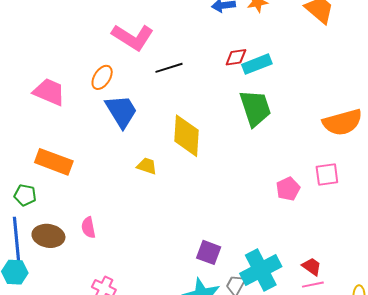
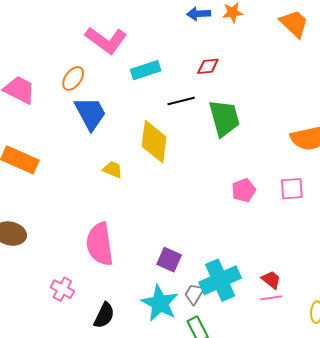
cyan rectangle: (257, 64) -> (146, 70), moved
black line: (169, 68) -> (181, 101), moved
pink pentagon: (288, 189) -> (244, 190), moved
pink semicircle: (88, 228) -> (100, 244), moved, size x2.0

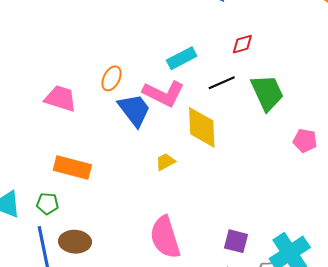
pink L-shape: (106, 40) -> (164, 94), moved
yellow trapezoid: (113, 170) -> (165, 162), turned -40
pink pentagon: (244, 190) -> (305, 141), moved, turned -30

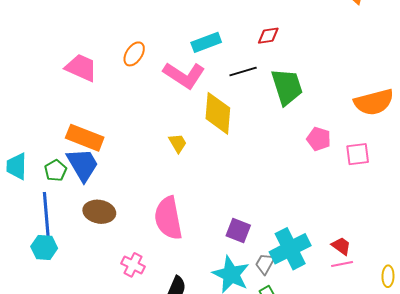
blue trapezoid: (134, 110) -> (83, 165), moved
yellow trapezoid: (165, 162) -> (178, 143), turned 80
green pentagon: (47, 204) -> (56, 171), turned 30
brown ellipse: (75, 242) -> (99, 212), moved

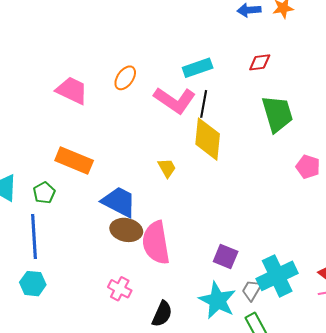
black line: (243, 71) -> (204, 104), moved, turned -64
blue trapezoid: (83, 165) -> (119, 202), moved, turned -33
brown ellipse: (99, 212) -> (126, 230), moved
cyan hexagon: (44, 247) -> (33, 284), moved

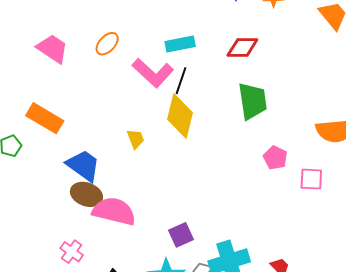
red diamond: (260, 62) -> (242, 48), size x1.4
pink semicircle: (156, 243) -> (114, 211), turned 105
purple square: (226, 257) -> (181, 235), turned 35

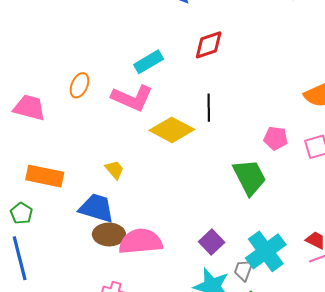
black line: (181, 81) -> (209, 108), moved
green trapezoid: (253, 101) -> (250, 177), moved
yellow diamond: (180, 116) -> (172, 130), turned -57
yellow trapezoid: (136, 139) -> (115, 170), moved

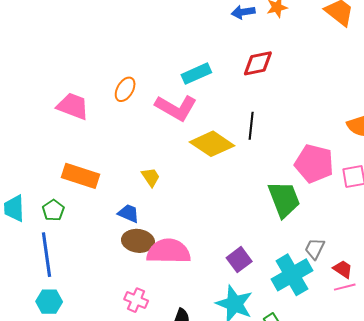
pink pentagon: (276, 138) -> (314, 164), size x1.6
blue trapezoid: (97, 208) -> (129, 213), size x0.6
gray trapezoid: (244, 270) -> (315, 249), moved

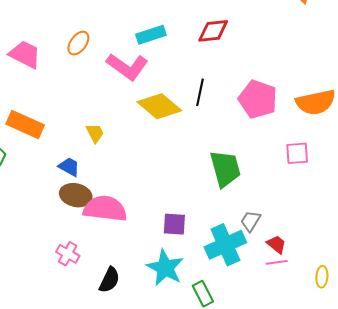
pink pentagon: (314, 164) -> (258, 99), moved
purple square: (239, 260) -> (174, 224), turned 35

